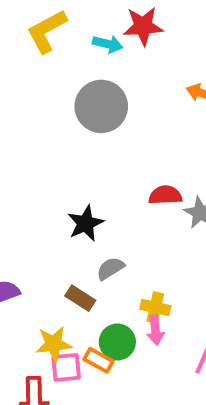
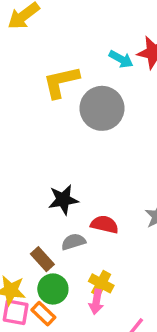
yellow L-shape: (47, 31) -> (61, 82), moved
red semicircle: (165, 195) -> (105, 224), moved
green circle: (117, 342) -> (53, 289), moved

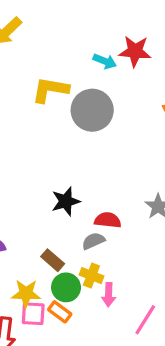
yellow L-shape: (61, 82) -> (50, 90), turned 30
gray semicircle: (73, 242) -> (93, 241), moved
yellow cross: (101, 283) -> (91, 276), moved

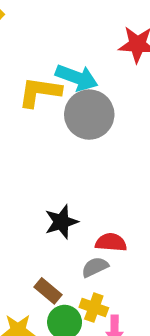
cyan arrow: (105, 61) -> (77, 78), moved, size x1.5

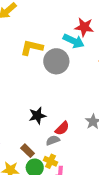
cyan arrow: (77, 78) -> (74, 41), moved
red semicircle: (111, 242) -> (62, 128), turned 126

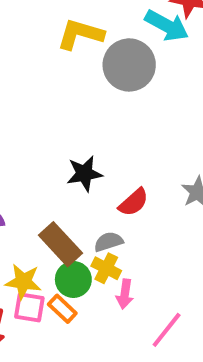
gray semicircle: (53, 140) -> (109, 242), moved
brown rectangle: (28, 151) -> (60, 244), size x1.5

